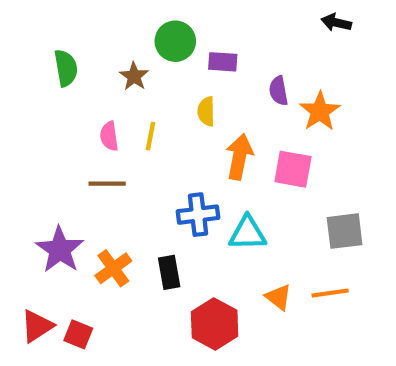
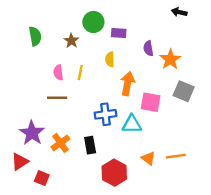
pink square: (293, 169) -> (151, 102), moved
gray square: (345, 231) -> (184, 91), moved, turned 30
red triangle: (37, 326) -> (20, 162), moved

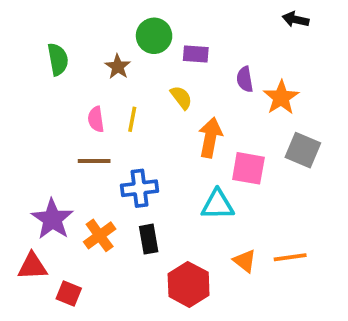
yellow semicircle: (110, 59) -> (181, 98), turned 144
blue cross: (106, 114) -> (140, 188), moved
red triangle: (20, 162) -> (32, 266), turned 30

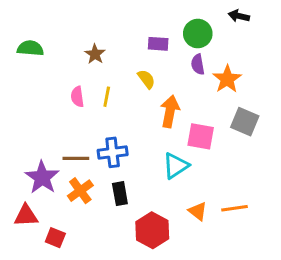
green circle: (154, 36) -> (198, 34), moved
green semicircle: (58, 59) -> (30, 48), moved, turned -75
brown line: (94, 161) -> (76, 158), moved
cyan triangle: (218, 205) -> (176, 166), turned -32

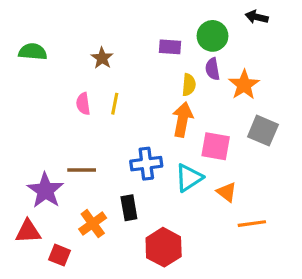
yellow semicircle: (146, 79) -> (189, 85), moved, turned 42
blue cross: (113, 152) -> (146, 164), moved
orange cross: (80, 191) -> (93, 224), moved
orange triangle: (198, 211) -> (227, 192), moved

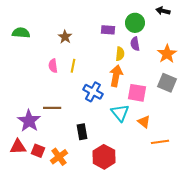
orange star: (244, 85) -> (167, 54), moved
blue cross: (146, 164) -> (93, 92), moved, turned 36
cyan triangle: (189, 178) -> (120, 113), turned -36
orange cross: (93, 224) -> (59, 157), moved
red square: (60, 255) -> (38, 151), moved

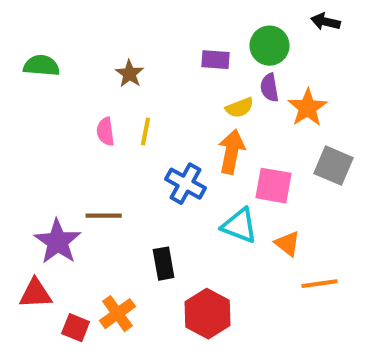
yellow semicircle: (120, 54) -> (239, 108), turned 64
orange star: (167, 54) -> (307, 108), moved
cyan triangle: (120, 113) -> (239, 226), turned -30
red square: (38, 151) -> (76, 328), moved

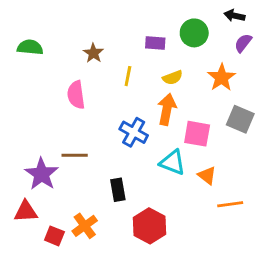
purple semicircle: (269, 88) -> (243, 43), moved, turned 48
pink semicircle: (106, 132) -> (76, 95), size x1.4
yellow line: (146, 132) -> (128, 76), moved

